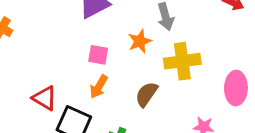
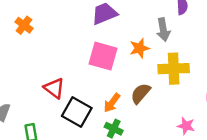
pink square: (98, 55) -> (103, 56), size x1.6
orange arrow: (99, 87) -> (112, 103), moved

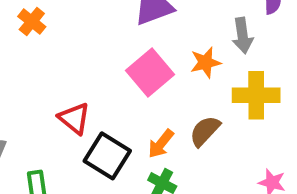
pink square: (103, 56) -> (150, 73), turned 32

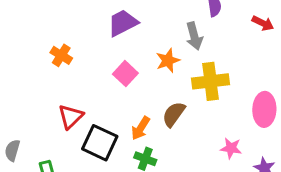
orange cross: (32, 22) -> (61, 55), moved
pink square: (150, 73) -> (125, 74), size x0.7
red triangle: (74, 118) -> (71, 116), turned 44

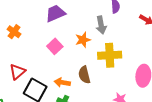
brown semicircle: (174, 114) -> (84, 75), turned -54
orange arrow: (141, 128) -> (62, 82), turned 63

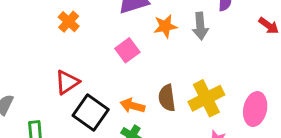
orange star: (83, 40) -> (165, 26), moved
yellow cross: (110, 55) -> (206, 98), moved, turned -30

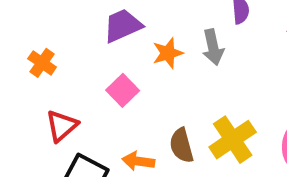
red triangle: (67, 82) -> (62, 126), moved

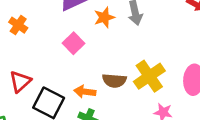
red triangle: (62, 126) -> (20, 82), moved
brown semicircle: (182, 145) -> (114, 81), turned -70

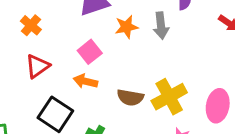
red triangle: (20, 82) -> (37, 66), moved
orange arrow: (85, 92) -> (85, 81), moved

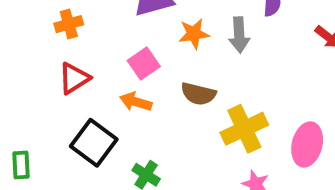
orange cross: (31, 25) -> (69, 24), turned 30
brown semicircle: (130, 97) -> (198, 94), moved

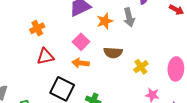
red triangle: (74, 78) -> (45, 57), turned 30
yellow cross: (244, 129) -> (141, 67), size x0.6

